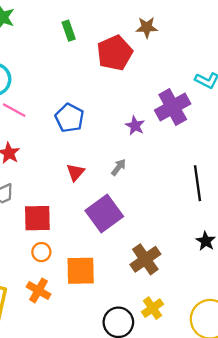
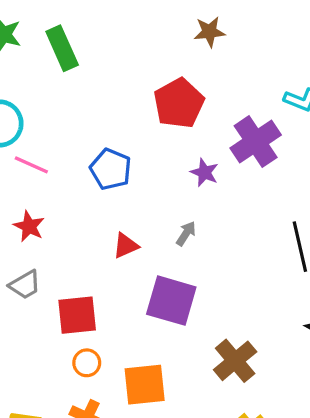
green rectangle: (69, 31) -> (62, 48), moved, size x1.5
red pentagon: (115, 53) -> (179, 103), moved
red triangle: (75, 172) -> (126, 246), turned 30
purple square: (104, 213) -> (171, 301), turned -33

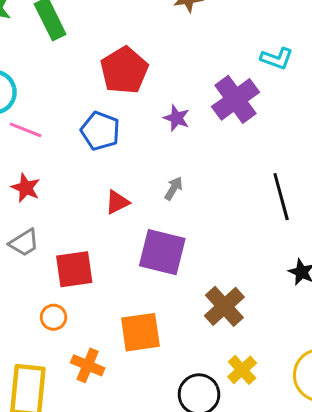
red pentagon: (179, 103) -> (124, 70), moved
purple star: (204, 172) -> (177, 118), moved
orange circle: (87, 363) -> (54, 317), moved

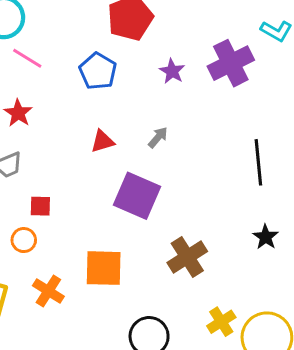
red square: (74, 269) -> (40, 206), moved, size x0.6
yellow cross: (242, 370) -> (221, 322), moved

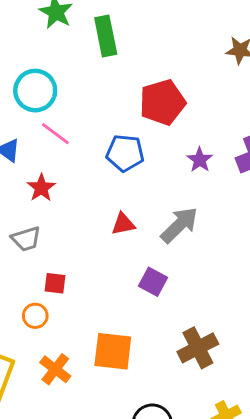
blue pentagon: (98, 71) -> (125, 153), turned -30
gray arrow: (158, 137) -> (179, 225), size x1.8
purple square: (137, 196) -> (153, 282), size x0.6

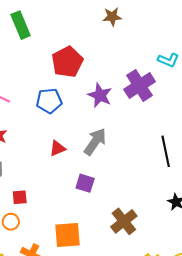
purple star: (200, 160) -> (100, 95), size x1.4

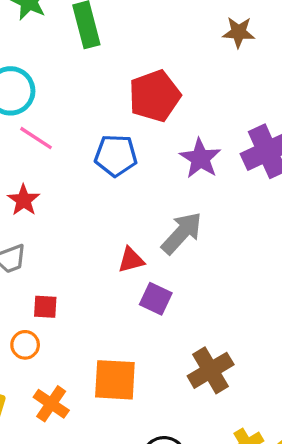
red triangle: (57, 148) -> (131, 260), moved

